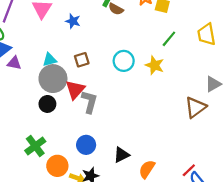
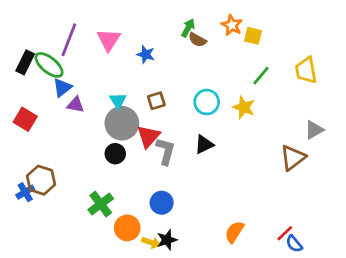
cyan triangle: (50, 60) -> (118, 101), turned -48
black triangle: (121, 155) -> (204, 144), moved

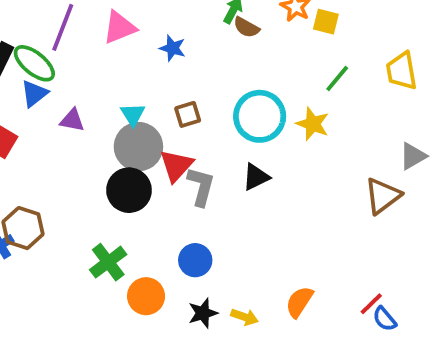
pink triangle: (109, 40) -> (120, 27), turned 35
blue triangle: (62, 87) -> (34, 94), moved
cyan circle: (207, 102) -> (260, 116), size x1.4
black circle: (115, 154) -> (129, 190), size x1.5
yellow arrow: (151, 242) -> (244, 317), moved

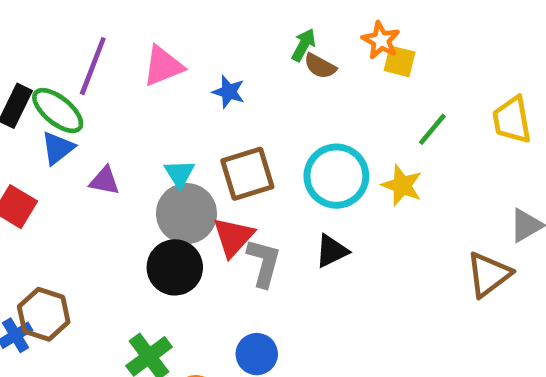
yellow square: (326, 22) -> (400, 61), moved
brown square: (188, 114) -> (247, 174), size x1.6

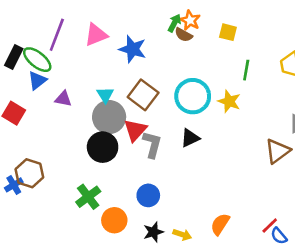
orange star: (381, 40) -> (190, 20), moved
blue star: (229, 92) -> (133, 49), size x1.5
green line: (432, 129) -> (246, 70), turned -30
brown square: (247, 174) -> (143, 95), turned -36

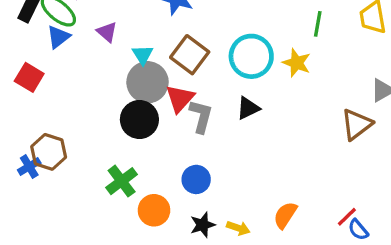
purple triangle: (63, 99) -> (107, 32), moved, turned 30

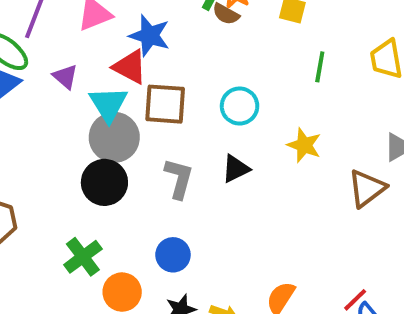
cyan triangle: (143, 55) -> (108, 104), size x1.5
brown square: (190, 55) -> (165, 104), turned -33
cyan circle: (251, 56) -> (240, 106), size x0.7
yellow star: (297, 63) -> (304, 145), moved
red triangle: (180, 98) -> (130, 67), moved, turned -44

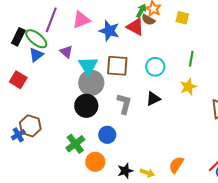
red triangle: (130, 67) -> (135, 27), moved
green line: (320, 67) -> (191, 59), moved
yellow star: (304, 145) -> (188, 87), turned 30
blue circle: (173, 255) -> (107, 135), moved

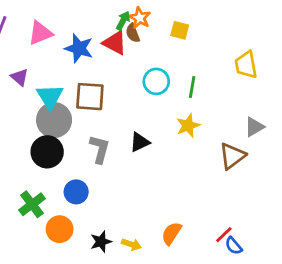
brown semicircle: (148, 20) -> (133, 33), turned 40
cyan circle: (155, 67) -> (156, 81), moved

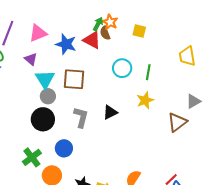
purple triangle: (20, 77) -> (31, 59), moved
gray circle: (54, 120) -> (48, 96), size x0.6

